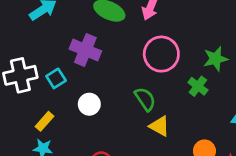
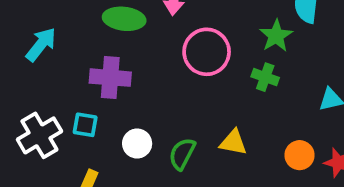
cyan square: (56, 78) -> (85, 125), turned -30
green semicircle: (145, 99) -> (182, 154), moved, turned -100

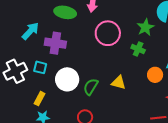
cyan arrow: (41, 44) -> (30, 31), moved
white circle: (137, 144) -> (67, 79), size x1.5
orange circle: (300, 155) -> (155, 75), moved

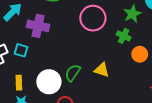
orange circle: (155, 75) -> (140, 54), moved
white circle: (67, 79) -> (49, 82), moved
yellow rectangle: (39, 99) -> (19, 83), turned -32

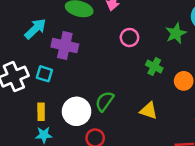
pink circle: (93, 18) -> (129, 38), size x0.6
green cross: (124, 36) -> (154, 67), moved
yellow triangle: (102, 70) -> (149, 111), moved

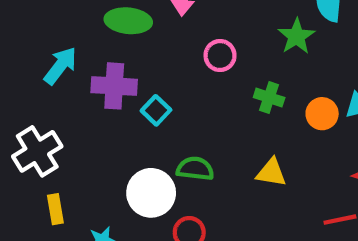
cyan square: (44, 74) -> (156, 110), moved, turned 35
green semicircle: (105, 101) -> (195, 169), turned 70
yellow rectangle: (41, 112) -> (55, 209), moved

